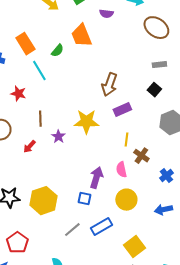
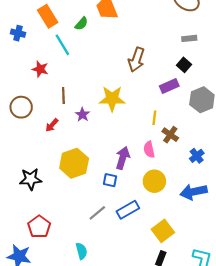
purple rectangle: (122, 110) -> (169, 86), moved
yellow hexagon: (43, 201) -> (74, 163), moved
blue arrow: (163, 210) -> (194, 192), size x1.4

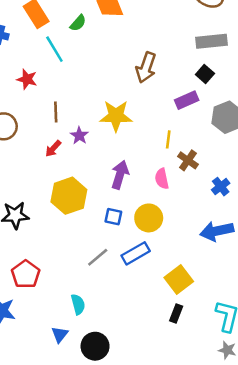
gray rectangle: (189, 38) -> (211, 41), size x1.6
red arrow: (52, 125) -> (53, 149), moved
purple arrow: (123, 158) -> (120, 175), moved
yellow circle: (154, 181) -> (149, 218), moved

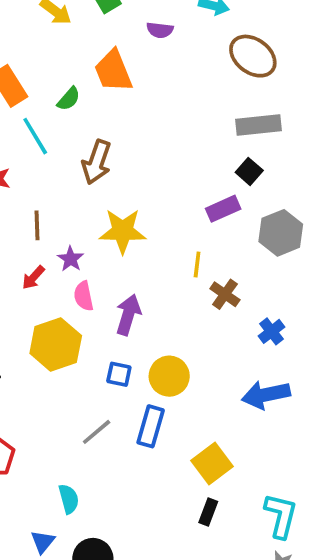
brown arrow: (146, 67) -> (97, 162), moved
pink semicircle: (162, 179) -> (84, 296), moved
blue rectangle: (136, 253) -> (151, 426), turned -44

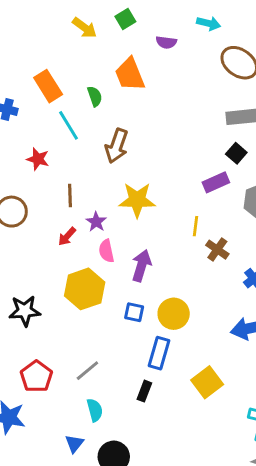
green semicircle: (69, 99) -> (95, 96), turned -60
gray line: (97, 432) -> (87, 371), moved
black rectangle: (208, 512) -> (144, 391), moved

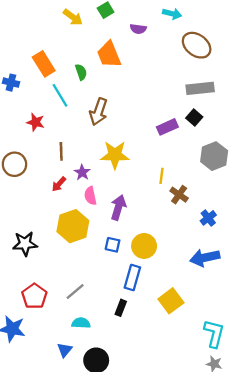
purple rectangle: (216, 182) -> (167, 127), moved
cyan semicircle: (95, 410) -> (81, 323), turned -72

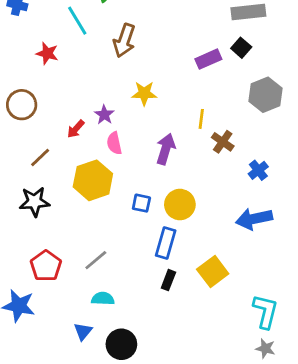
brown line: (61, 151) -> (40, 157), moved, turned 48
yellow star: (115, 155) -> (144, 93), size x0.7
purple arrow: (118, 207) -> (166, 149), moved
black rectangle: (121, 308) -> (168, 280), moved

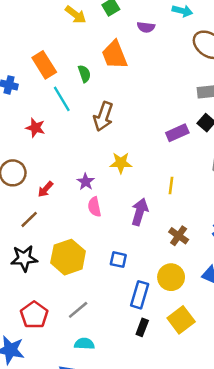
red arrow: (76, 129) -> (45, 189), moved
brown cross: (223, 142) -> (179, 236), moved
yellow hexagon: (93, 180) -> (68, 257), moved
yellow circle: (180, 205) -> (171, 277), moved

